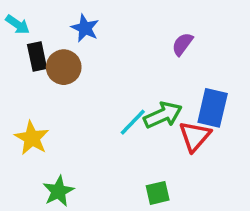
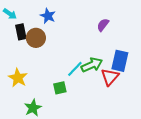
green square: (158, 193) -> (60, 88), moved

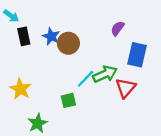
blue star: (48, 16) -> (51, 36), moved
brown circle: (36, 38) -> (68, 43), moved
blue rectangle: (120, 61) -> (137, 55), moved

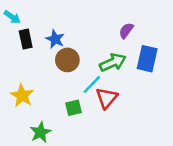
brown circle: (68, 43) -> (67, 60), moved
green arrow: (105, 74) -> (113, 62), moved
red triangle: (126, 88) -> (107, 98), moved

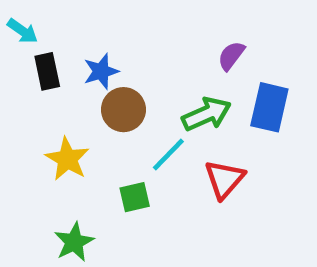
blue star: (55, 39) -> (101, 71), turned 30
yellow star: (22, 95) -> (67, 159), moved
red triangle: (107, 98) -> (225, 179), moved

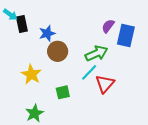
black rectangle: (47, 71) -> (22, 24), moved
blue rectangle: (269, 107) -> (126, 36), moved
cyan line: (168, 154) -> (89, 72), moved

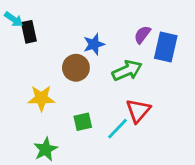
blue star: (47, 33) -> (94, 44), moved
cyan line: (89, 72) -> (117, 129), moved
yellow star: (31, 74) -> (41, 98), turned -30

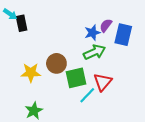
blue star: (94, 44) -> (92, 33), moved
brown circle: (76, 68) -> (56, 63), moved
green square: (83, 122) -> (76, 78), moved, size x1.5

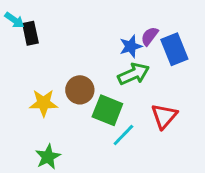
blue rectangle: (123, 35) -> (174, 49), turned -35
green square: (76, 78) -> (107, 110), turned 35
red triangle: (103, 82) -> (164, 116), moved

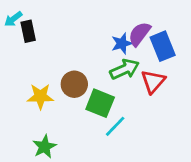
cyan arrow: (14, 20) -> (13, 19), turned 108
purple semicircle: (150, 36) -> (139, 34), size x1.4
red triangle: (164, 116) -> (153, 81), moved

